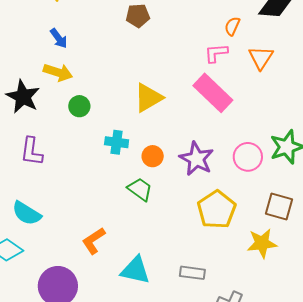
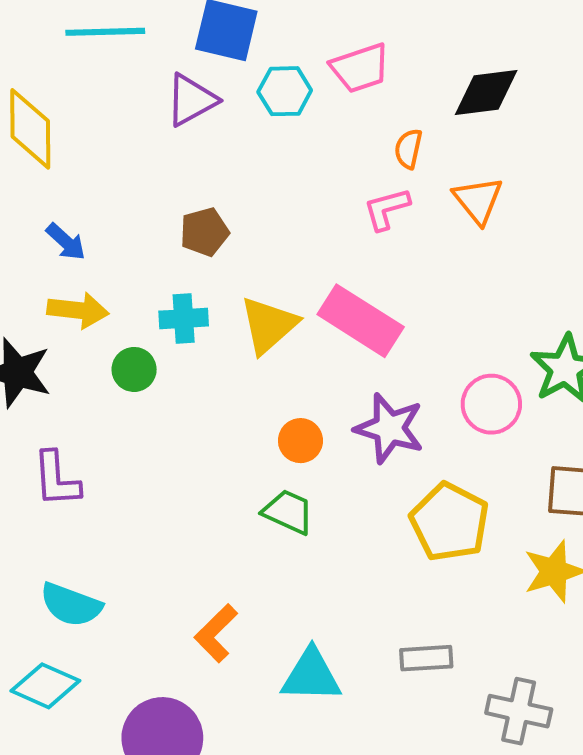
brown pentagon: (138, 16) -> (204, 232), moved
pink rectangle: (213, 93) -> (361, 321), moved
cyan cross: (117, 142) -> (184, 319), moved

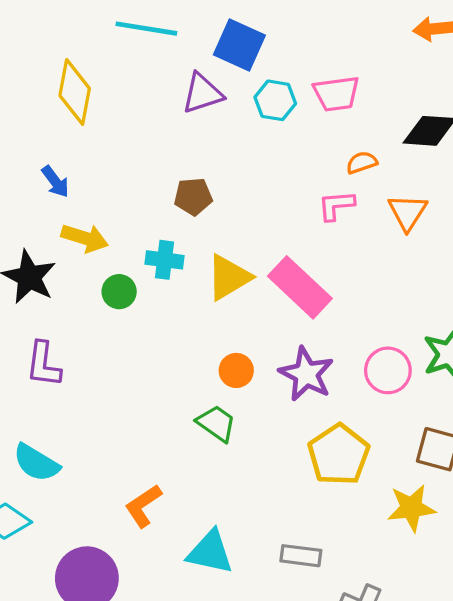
orange semicircle: (408, 149) -> (362, 163), turned 48
blue arrow: (66, 242) -> (55, 182), moved

